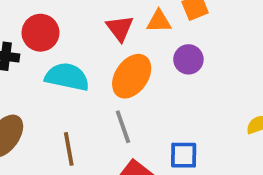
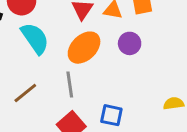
cyan semicircle: (67, 77) -> (35, 38), turned 32
brown line: (69, 149) -> (25, 93), turned 50

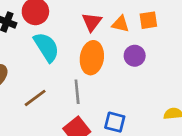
orange ellipse: (84, 48) -> (92, 58), turned -40

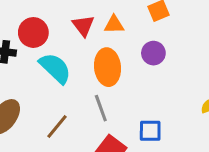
red triangle: (92, 22) -> (83, 26), moved
orange triangle: (120, 24) -> (114, 25), moved

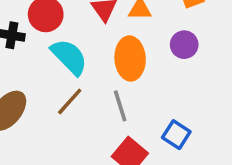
brown line: (57, 126) -> (70, 101), moved
blue square: (150, 131) -> (176, 135), turned 30

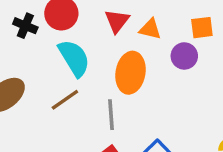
purple circle: (184, 45) -> (184, 56), moved

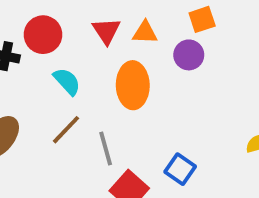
cyan semicircle: (74, 58) -> (67, 81), size x0.7
gray line: (111, 115) -> (106, 149), moved

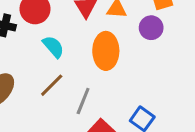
gray line: (106, 149) -> (83, 101), turned 36

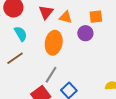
gray line: (83, 101) -> (51, 75), moved

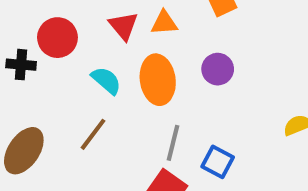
purple circle: (85, 33) -> (218, 69), moved
cyan semicircle: (21, 34) -> (106, 80), moved

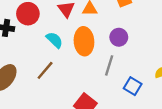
gray line: (173, 143) -> (109, 65), moved
blue square: (218, 162) -> (133, 86), moved

